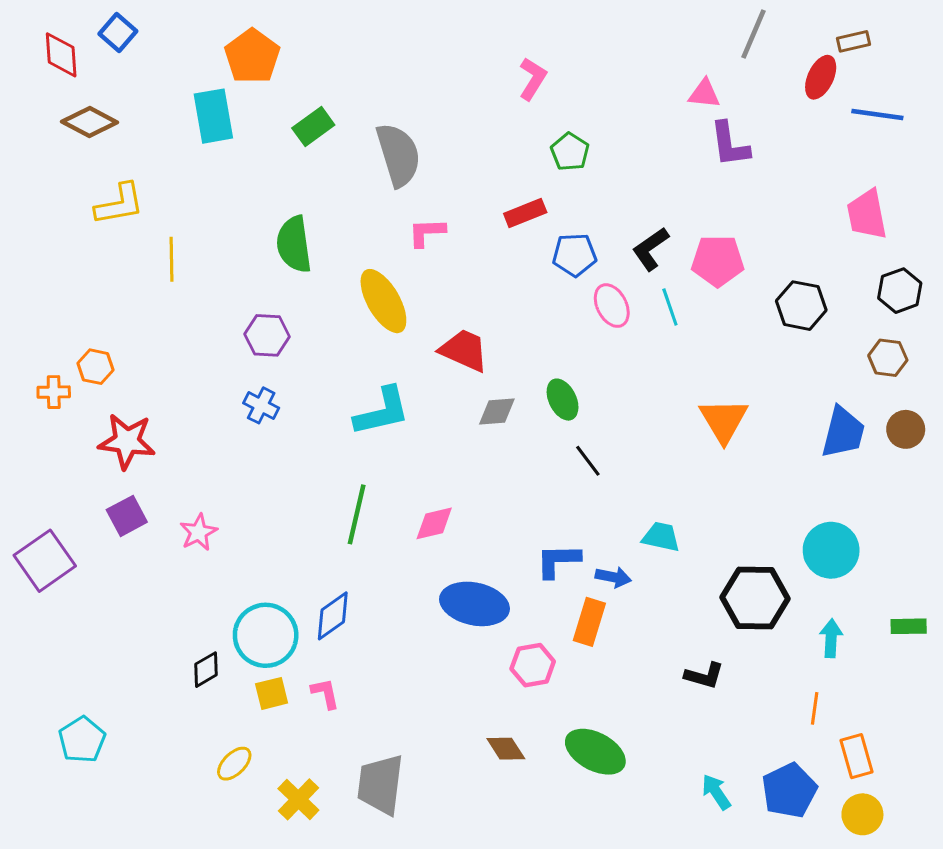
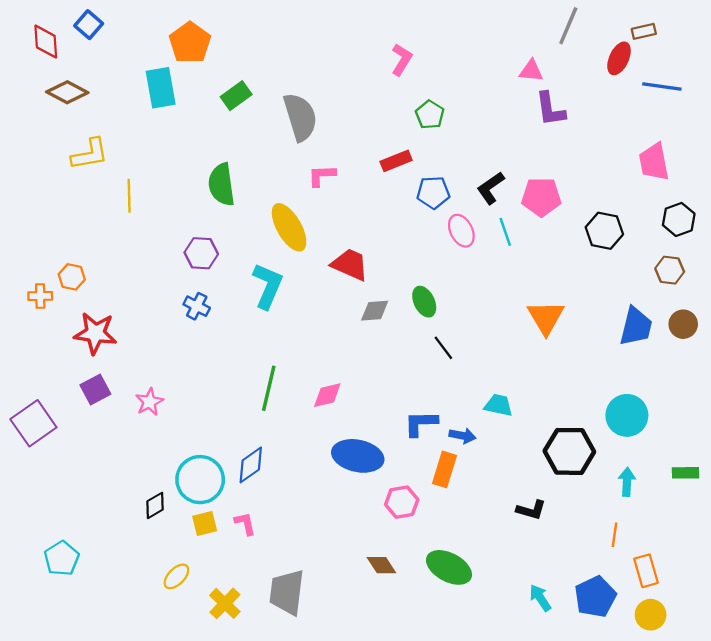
cyan L-shape: (382, 411) -> (268, 286), moved, turned -54

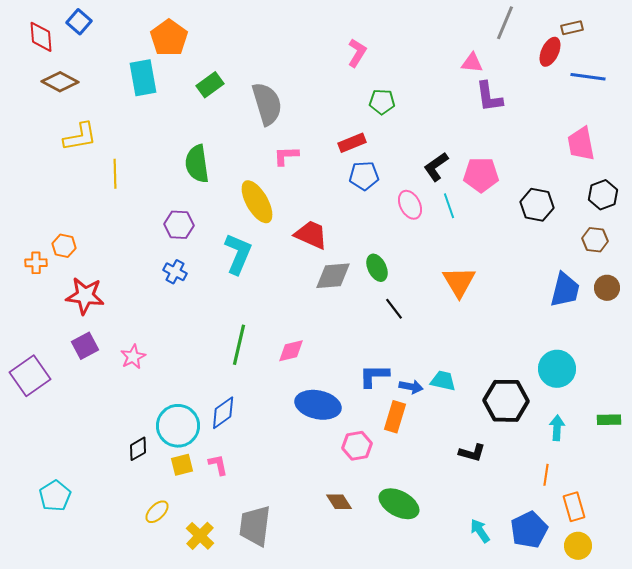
green pentagon: (430, 115) -> (382, 102), turned -30
blue pentagon: (433, 192) -> (364, 176), moved
gray diamond: (375, 311) -> (333, 276), size x1.4
orange triangle: (546, 317) -> (459, 282), moved
cyan trapezoid: (499, 405) -> (443, 381), moved

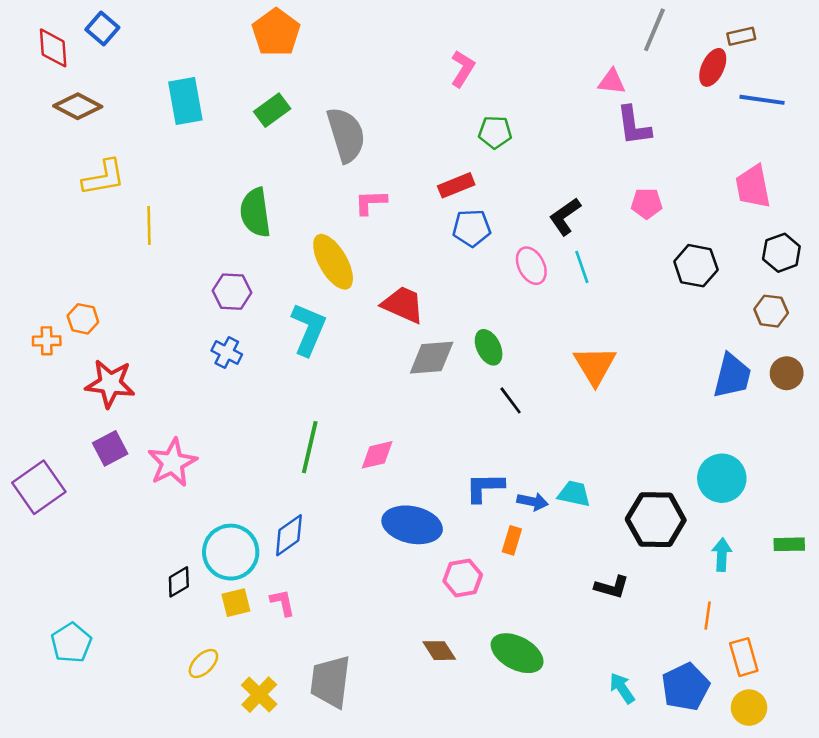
orange pentagon: (169, 38) -> (276, 32), moved
pink pentagon: (481, 175) -> (647, 203), moved, size x0.7
pink star: (133, 357) -> (172, 463), size x1.5
orange rectangle: (395, 417) -> (512, 540), size x0.7

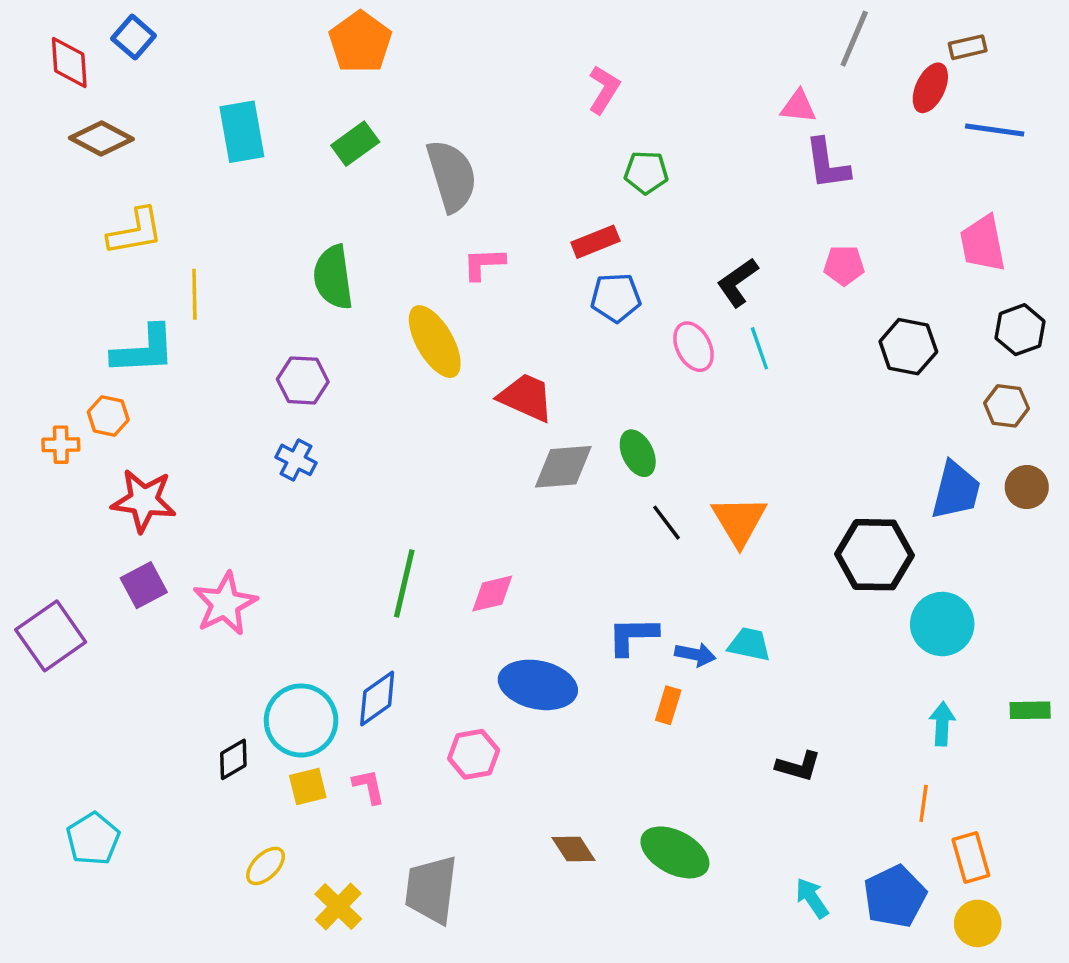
cyan L-shape: (308, 329) -> (144, 350), moved, turned 64
orange triangle: (595, 365) -> (739, 521), moved
black hexagon: (656, 520) -> (875, 555), moved
pink hexagon: (463, 578) -> (474, 754), moved

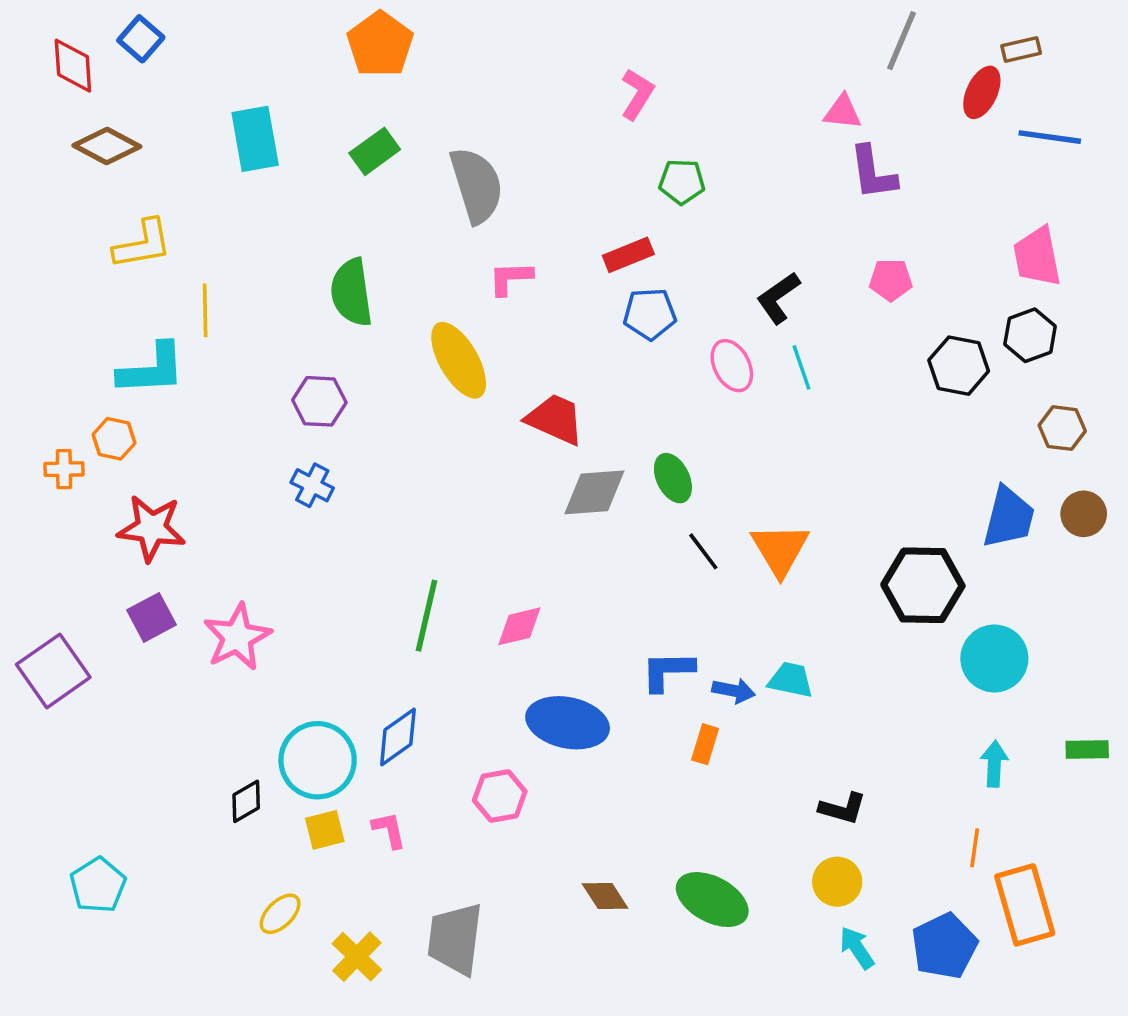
black hexagon: (1020, 330) -> (1030, 335), moved
orange rectangle: (971, 857) -> (1025, 905), size x1.5
yellow circle: (978, 923) -> (837, 882), moved

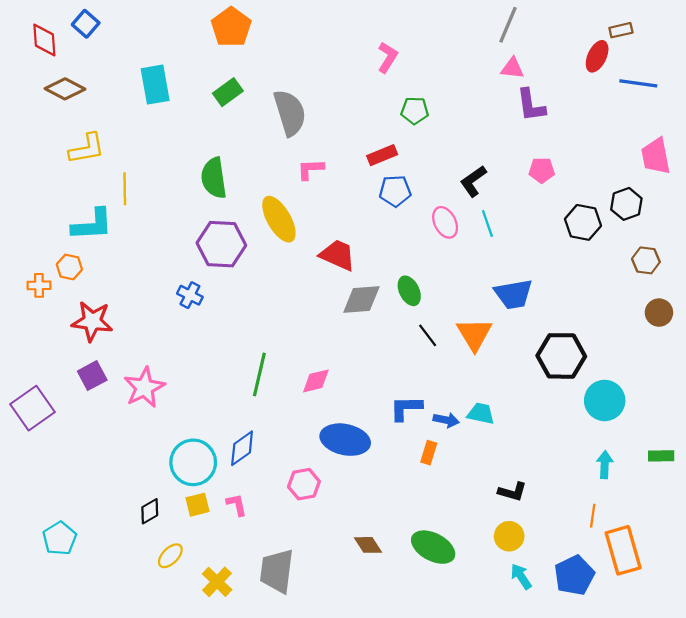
gray line: (901, 41) -> (508, 25), moved
pink trapezoid: (1037, 257) -> (656, 156), moved
purple hexagon: (319, 401) -> (221, 244), moved, size x1.5
blue trapezoid: (1009, 517) -> (513, 294), moved, turned 66
black diamond: (246, 801) -> (150, 511), moved

